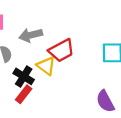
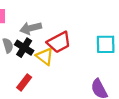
black cross: (24, 76) -> (24, 48), moved

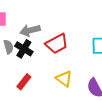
yellow triangle: (45, 56) -> (64, 79), moved

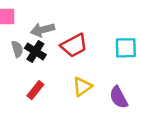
yellow triangle: (64, 79) -> (82, 86), turned 48

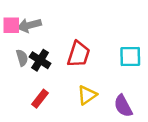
gray arrow: (43, 30) -> (29, 25), moved
red trapezoid: (74, 45) -> (79, 54), turned -44

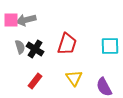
yellow triangle: (87, 95) -> (74, 78), turned -30

